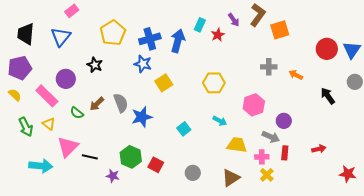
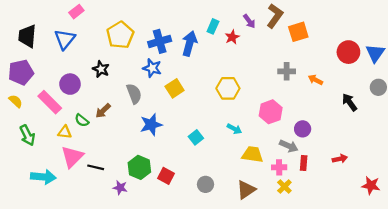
gray semicircle: (121, 103) -> (134, 94), moved
yellow triangle: (49, 124) -> (65, 132), moved, turned -32

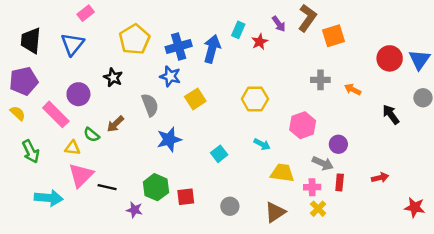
red square: (166, 176) -> (186, 197), turned -35

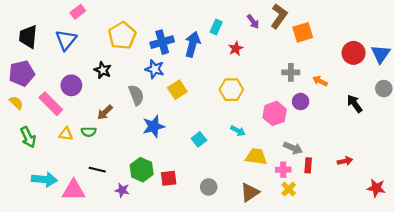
red star: (260, 42) -> (236, 49), moved
green semicircle: (92, 135) -> (89, 132), moved, turned -40
purple circle: (338, 144) -> (301, 102), moved
pink triangle: (81, 175) -> (74, 190), moved, turned 45

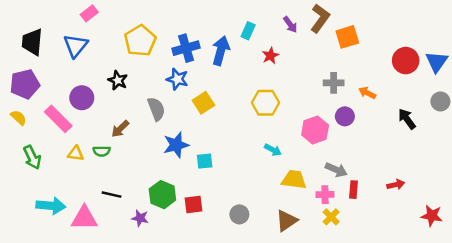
cyan square: (199, 139) -> (205, 161), moved, turned 32

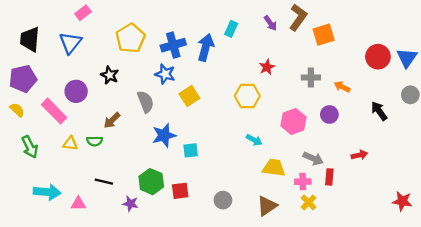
red star: (270, 56) -> (267, 67), moved
purple circle: (345, 116) -> (329, 114), moved
red arrow: (396, 185) -> (359, 155), moved
pink triangle: (84, 218) -> (78, 204), size x0.6

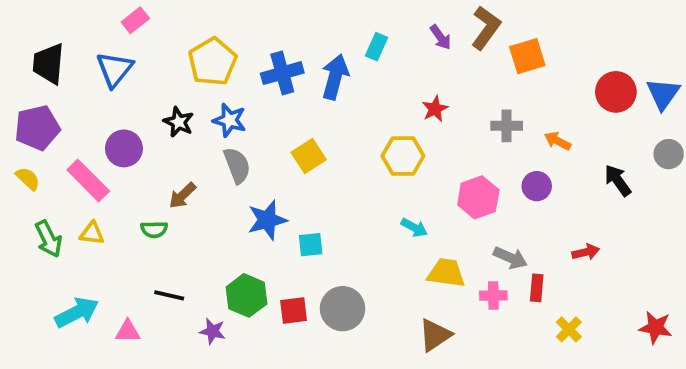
blue star: (165, 74) -> (229, 120), moved
yellow triangle: (70, 143) -> (92, 233), moved
cyan arrow: (47, 192) -> (77, 312), turned -32
gray circle: (223, 200) -> (343, 309), moved, size x1.5
yellow cross: (309, 202) -> (569, 329), moved

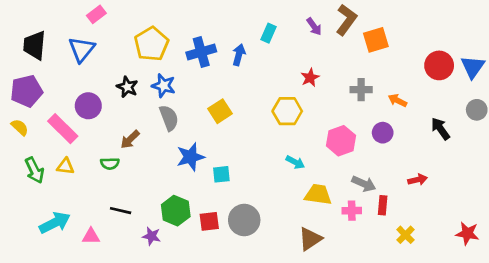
blue arrow: (335, 77) -> (239, 55), size x0.7

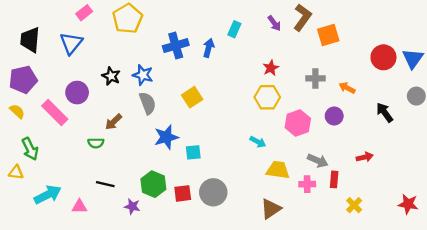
yellow pentagon: (151, 44) -> (128, 19), moved
yellow hexagon: (287, 111) -> (267, 97), moved
yellow triangle: (65, 166) -> (16, 172), moved

